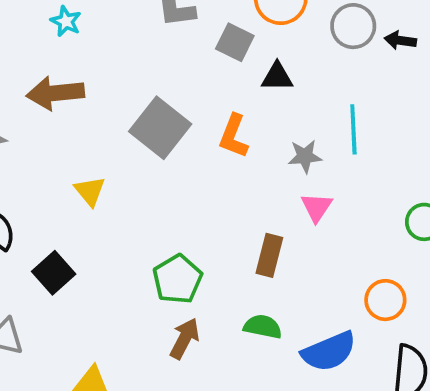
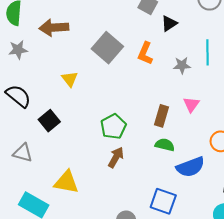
black triangle: (277, 77) -> (169, 23), turned -36
pink triangle: (317, 207) -> (191, 104), moved
green semicircle: (263, 327) -> (165, 145), moved

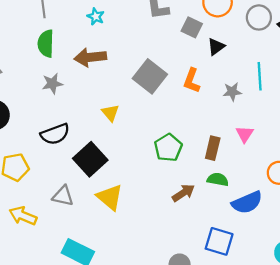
black semicircle: (18, 96) -> (55, 134), turned 124
black square: (49, 121) -> (90, 159), size x1.4
green pentagon: (113, 126) -> (168, 148), moved
brown arrow: (116, 157) -> (183, 193), moved, turned 30
yellow triangle: (66, 182) -> (110, 197), moved, turned 32

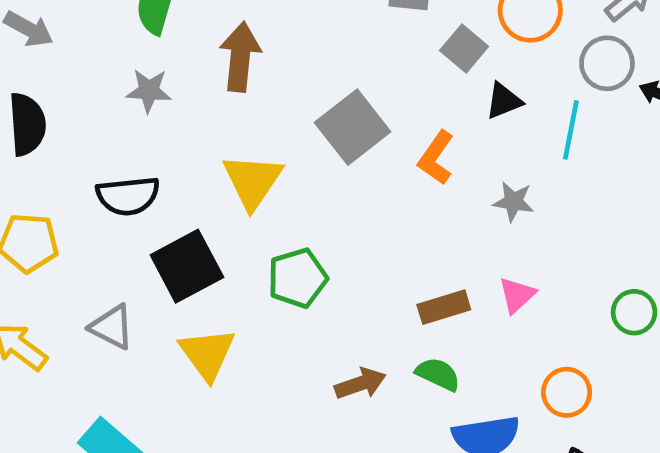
brown arrow: (90, 57) -> (240, 57), turned 88
cyan line: (260, 76) -> (571, 130), moved
yellow triangle: (110, 113) -> (253, 181), size x1.6
green pentagon: (168, 148) -> (298, 278), moved
brown rectangle: (213, 148) -> (444, 307), turned 45

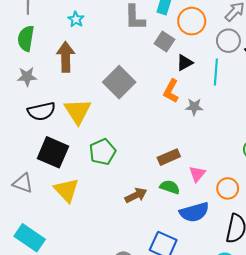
orange L-shape: (436, 158) -> (171, 91), moved
black semicircle: (128, 196) -> (41, 111), moved
black square: (187, 266) -> (53, 152), turned -32
pink triangle: (517, 295) -> (197, 174), moved

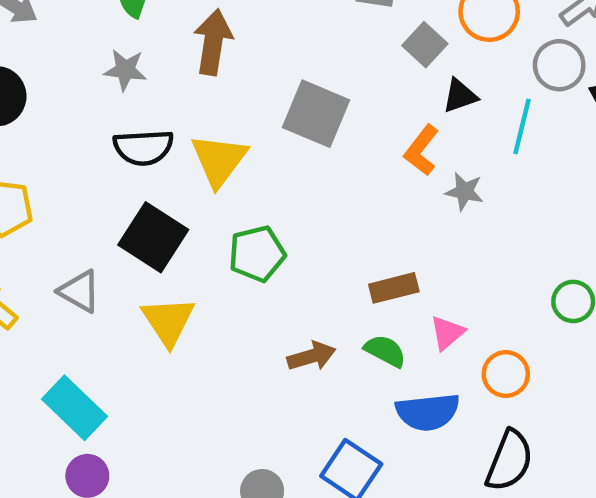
gray square: (119, 82) -> (316, 114), turned -32

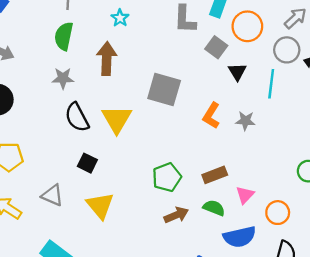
black triangle: (460, 96) -> (237, 72), turned -36
black semicircle: (143, 148) -> (77, 117), turned 72
orange L-shape: (421, 150) -> (211, 116), moved
black square: (153, 237) -> (87, 163), size x0.6
green pentagon: (257, 254) -> (167, 177), moved

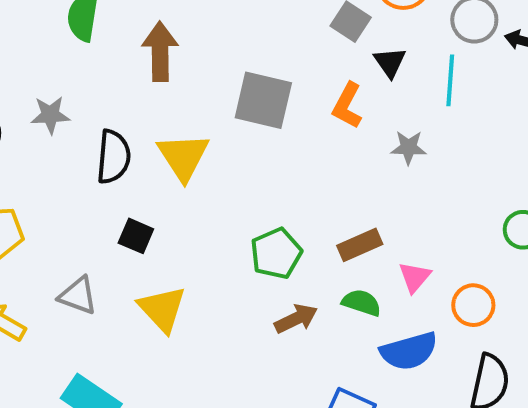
gray star: (63, 78) -> (50, 115), moved
orange L-shape: (211, 116) -> (347, 106), moved
black semicircle: (77, 117) -> (113, 157), turned -144

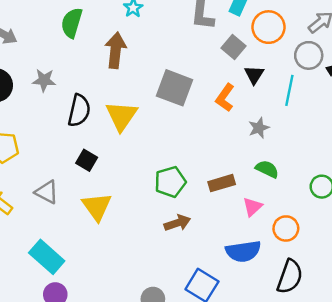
gray star: (409, 148) -> (259, 128), turned -30
green semicircle: (362, 303) -> (267, 169), moved

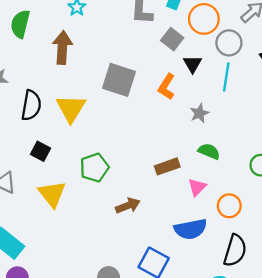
gray circle: (309, 55) -> (229, 43), moved
green pentagon: (170, 182) -> (94, 168), moved

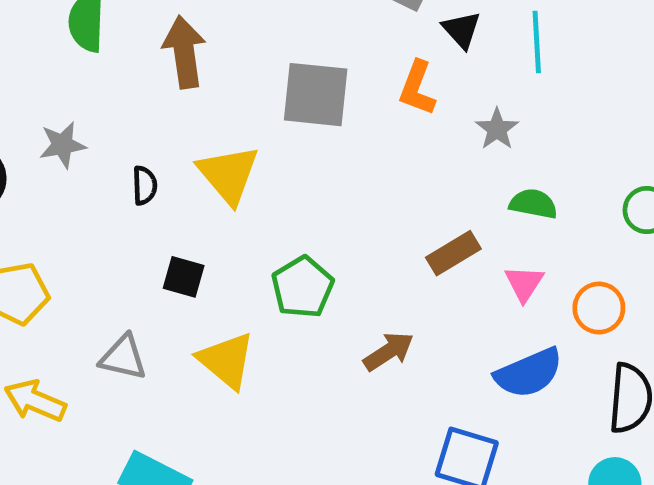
black semicircle: (31, 105) -> (145, 185), size x0.6

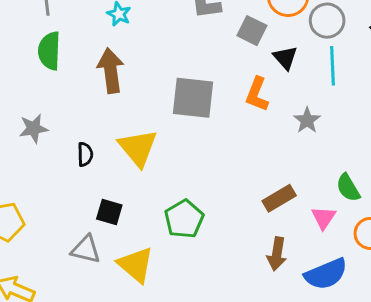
green semicircle: (533, 204) -> (348, 188), moved, turned -132
brown arrow: (389, 351) -> (277, 254), moved, turned 132
gray triangle: (123, 357) -> (86, 249), moved

